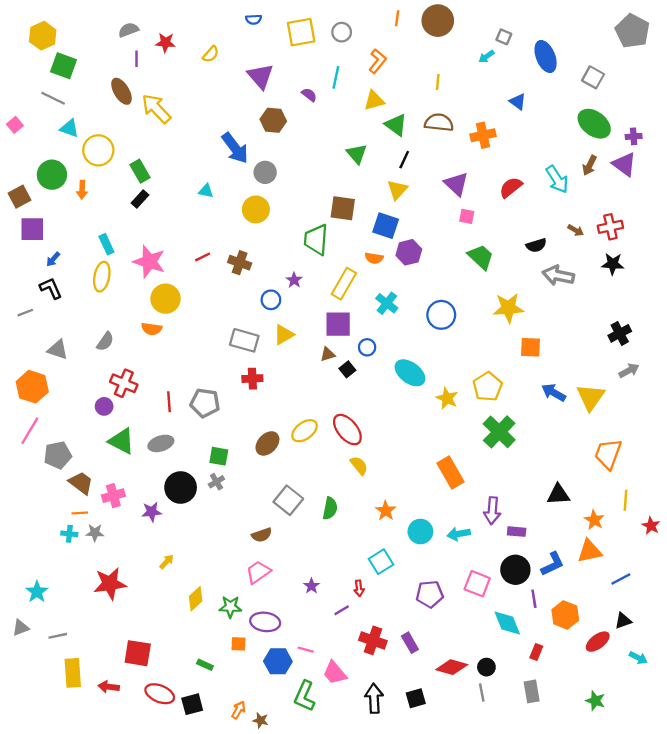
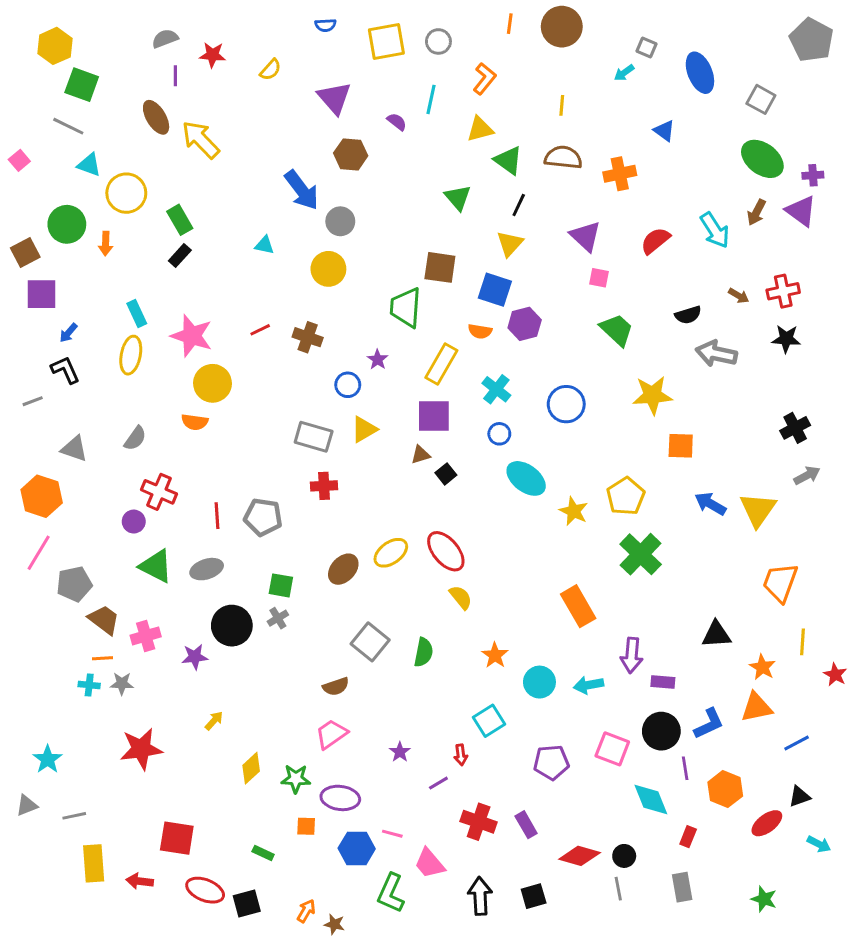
blue circle: (367, 347) -> (499, 434), moved

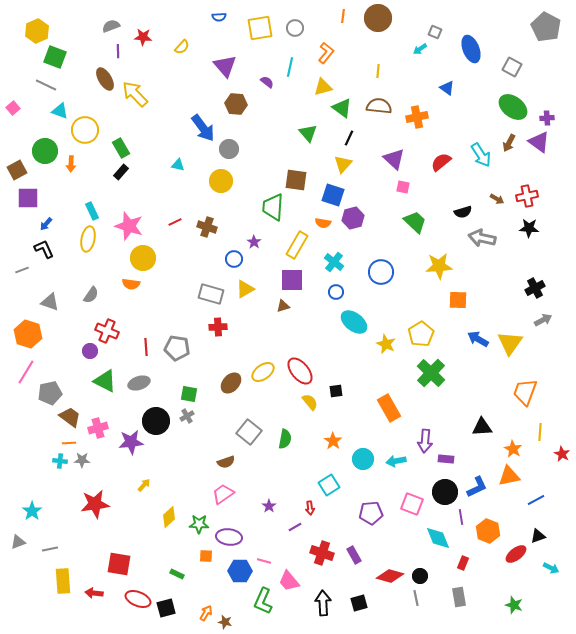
black square: (446, 474) -> (336, 391), moved, turned 32
purple star: (195, 657) -> (131, 442), size x1.4

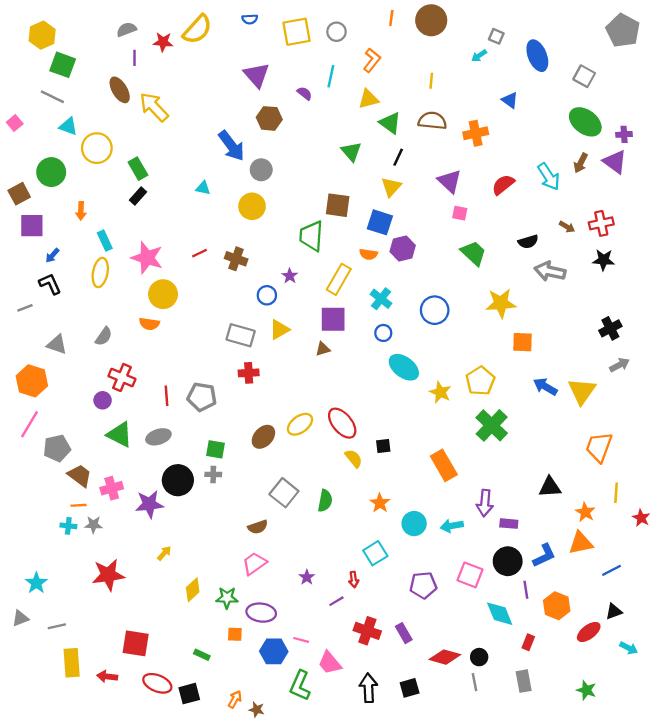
yellow semicircle: (182, 47) -> (197, 29), moved, size x1.8
orange arrow: (71, 164) -> (81, 211), moved
gray cross: (187, 416) -> (213, 474), turned 32

